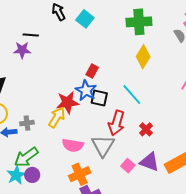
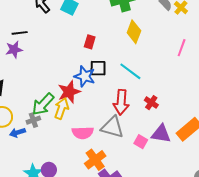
red rectangle: (92, 71) -> (90, 42), moved
black square: (99, 98) -> (98, 68), moved
gray triangle: (103, 146) -> (112, 127), turned -35
green arrow: (26, 157) -> (43, 104), moved

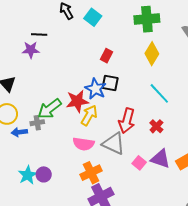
cyan line: (130, 71) -> (159, 93), moved
yellow arrow: (61, 109) -> (89, 115), moved

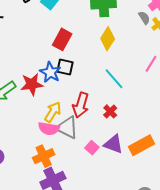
red rectangle: (106, 56) -> (62, 39), size x1.5
yellow arrow: (89, 115) -> (53, 112), moved
pink semicircle: (84, 144) -> (49, 129), moved

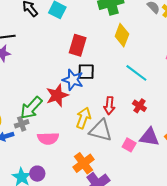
red arrow: (81, 105) -> (109, 106), size x0.7
pink semicircle: (49, 129) -> (48, 138), moved

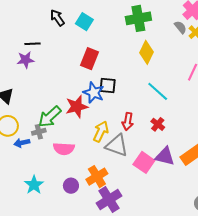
red rectangle: (78, 45) -> (90, 59), moved
pink square: (129, 145) -> (144, 162), size x1.5
purple circle: (37, 174) -> (71, 186), moved

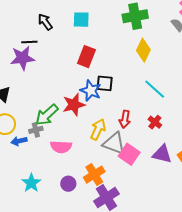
black arrow: (57, 18) -> (45, 22), moved
cyan square: (84, 22) -> (81, 20), turned -30
purple star: (26, 60) -> (22, 58), size x1.4
pink square: (144, 162) -> (129, 154), moved

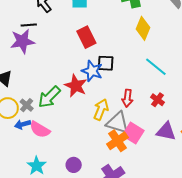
red rectangle: (86, 57) -> (86, 37), turned -45
red star: (74, 105) -> (76, 86), turned -30
gray cross: (36, 130) -> (27, 105), moved, turned -32
pink semicircle: (61, 147) -> (40, 130), moved, turned 30
orange cross: (94, 175) -> (117, 141), moved

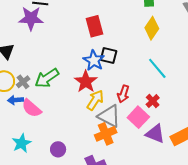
red star: (76, 86) -> (86, 82), moved
pink square: (133, 133) -> (138, 117), moved

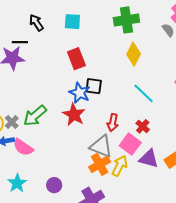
yellow arrow: (95, 100) -> (120, 166), moved

